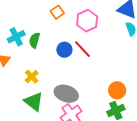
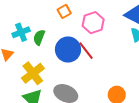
blue circle: (64, 50) -> (68, 50), size x1.6
yellow cross: (32, 77) -> (33, 73), size x1.6

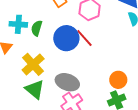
cyan cross: (21, 32) -> (18, 24), turned 30

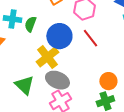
red line: (84, 38) -> (90, 38), moved
yellow cross: (33, 64) -> (47, 57), moved

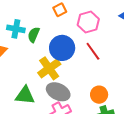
orange circle: (108, 81) -> (99, 95), moved
green triangle: (24, 85) -> (25, 95), turned -40

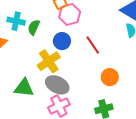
pink hexagon: (88, 22) -> (70, 14), moved
blue circle: (62, 48) -> (62, 41), size x0.7
orange circle: (99, 95) -> (110, 77), moved

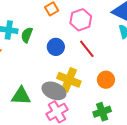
pink hexagon: (70, 14) -> (81, 20), moved
yellow cross: (49, 61) -> (69, 80), moved, turned -30

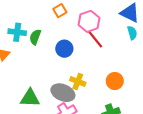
red line: (87, 49) -> (95, 39), moved
yellow cross: (69, 80) -> (78, 81), size x0.7

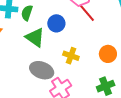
gray ellipse: (63, 93) -> (42, 70), moved
green triangle: (30, 98) -> (35, 37), moved, turned 35

